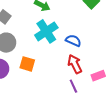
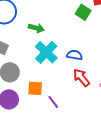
purple line: (73, 86) -> (53, 102), moved

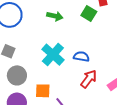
green arrow: (36, 28) -> (55, 16), moved
red arrow: (81, 78) -> (89, 79), turned 78

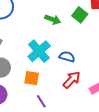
green arrow: (55, 16) -> (53, 19), moved
orange square: (43, 91) -> (32, 78), moved

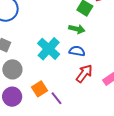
green arrow: (53, 19) -> (77, 29), moved
orange square: (32, 78) -> (39, 89), moved, turned -35

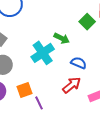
green arrow: (77, 29) -> (62, 38), moved
blue semicircle: (77, 51) -> (79, 63), moved

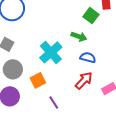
green arrow: (62, 38) -> (79, 37), moved
orange square: (25, 90) -> (38, 80), moved

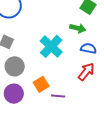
orange square: (38, 80) -> (41, 84), moved
purple line: (54, 102) -> (58, 96), turned -48

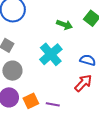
green arrow: (78, 28) -> (64, 25), moved
orange square: (41, 84) -> (31, 101), moved

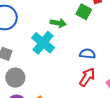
cyan cross: (51, 54) -> (43, 43), moved

